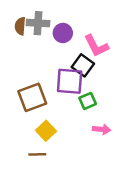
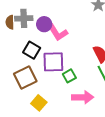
pink L-shape: (96, 46) -> (58, 32), moved
black square: (83, 65) -> (32, 50), moved
pink arrow: (102, 129) -> (83, 97), size x1.5

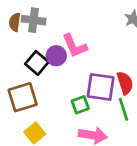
purple circle: (44, 24) -> (56, 56), moved
purple square: (53, 62) -> (101, 87), moved

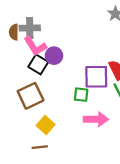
pink L-shape: (75, 46) -> (35, 46), moved
green square: (80, 105) -> (81, 95), turned 35

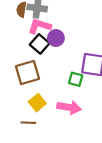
pink L-shape: (35, 46) -> (39, 26), turned 130
pink arrow: (96, 119) -> (69, 107), moved

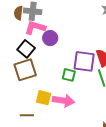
black square: (40, 44) -> (26, 49), moved
yellow square: (37, 103) -> (44, 98), moved, turned -35

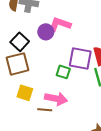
pink L-shape: (35, 28) -> (60, 24), moved
yellow square: (44, 98) -> (25, 93), moved
brown line: (27, 115) -> (45, 110), moved

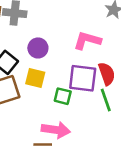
pink L-shape: (60, 24) -> (87, 40), moved
yellow square: (25, 93) -> (35, 78), moved

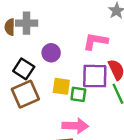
yellow square: (35, 78) -> (61, 86), moved

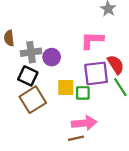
gray cross: (27, 23) -> (31, 52), moved

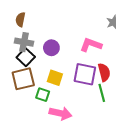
gray cross: (31, 52) -> (24, 42), moved
green square: (83, 93) -> (43, 95), moved

